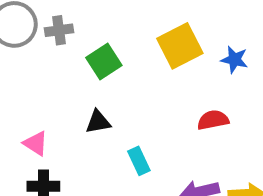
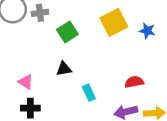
red semicircle: (213, 120) -> (134, 82), moved

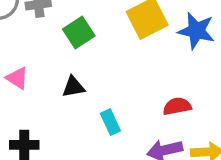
blue star: (147, 31) -> (196, 31), size x1.5
pink triangle: (26, 82) -> (17, 78), moved

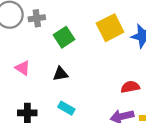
cyan rectangle: (110, 122) -> (66, 108), moved, turned -35

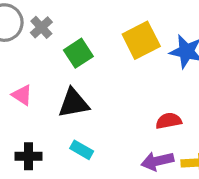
gray cross: (37, 18) -> (41, 27), turned -35
black triangle: (60, 74) -> (74, 103), size x1.5

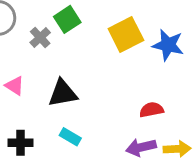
gray cross: (41, 27) -> (40, 38), moved
green square: (78, 53) -> (67, 19), moved

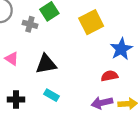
gray cross: (40, 38) -> (30, 24), turned -32
blue star: (168, 45) -> (121, 49), moved, turned 30

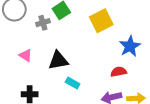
gray cross: (30, 24) -> (43, 23), turned -32
cyan rectangle: (51, 95) -> (73, 83), moved

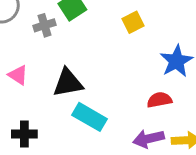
yellow square: (101, 21) -> (133, 22), size x0.6
cyan rectangle: (73, 83) -> (90, 117), size x1.5

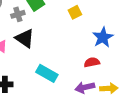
black triangle: (68, 83) -> (25, 38), moved, turned 45

